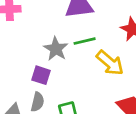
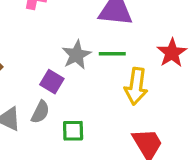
yellow arrow: (110, 63) -> (136, 86), turned 44

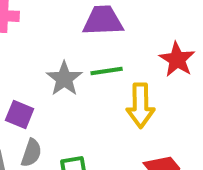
purple square: (52, 82) -> (20, 114), moved

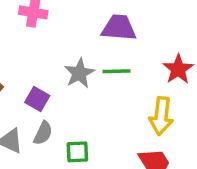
yellow arrow: (140, 105) -> (161, 116), moved

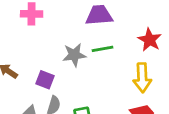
gray star: (79, 73) -> (74, 55), turned 30

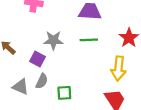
gray star: (74, 55) -> (53, 40), moved

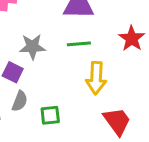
yellow arrow: (118, 68) -> (96, 78), moved

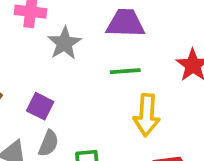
gray star: (32, 47) -> (64, 43), moved, turned -30

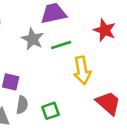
gray star: (64, 43) -> (33, 39), moved

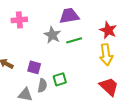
yellow arrow: (82, 70) -> (106, 55), moved
green square: (51, 111) -> (60, 79), moved

